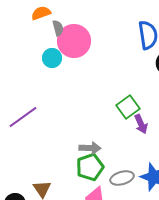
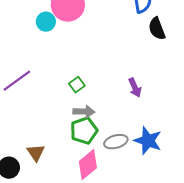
green square: (128, 107) -> (77, 85), moved, size x0.7

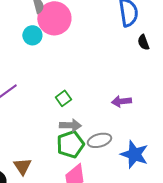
black semicircle: (157, 29) -> (143, 42), size x0.7
purple arrow: (135, 88) -> (121, 101), turned 108
gray ellipse: (116, 142) -> (99, 140), moved

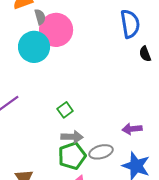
cyan circle: (32, 35) -> (34, 47), size x1.6
purple arrow: (121, 101) -> (132, 129), moved

